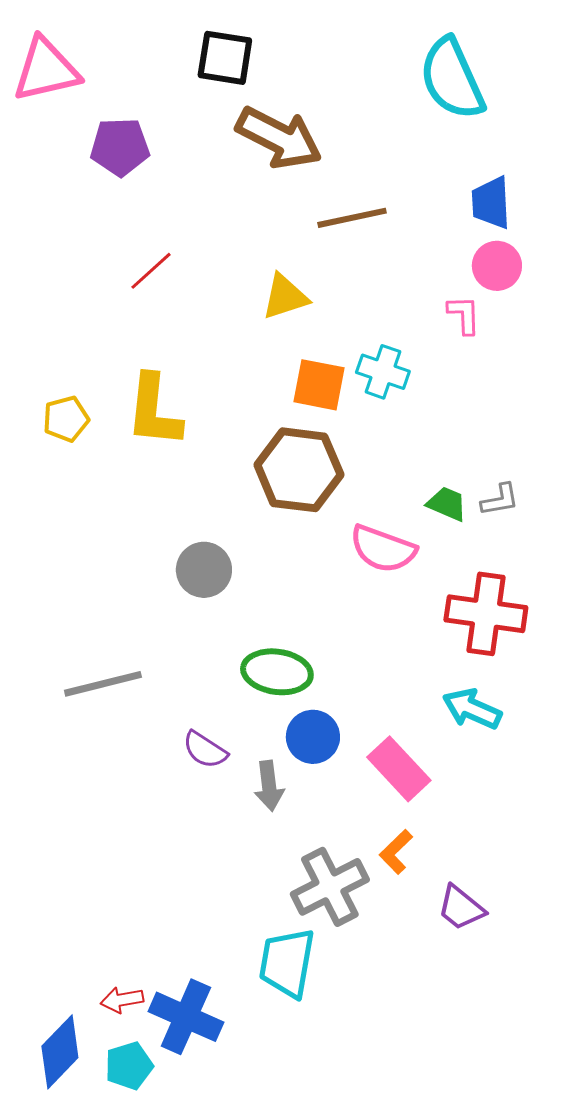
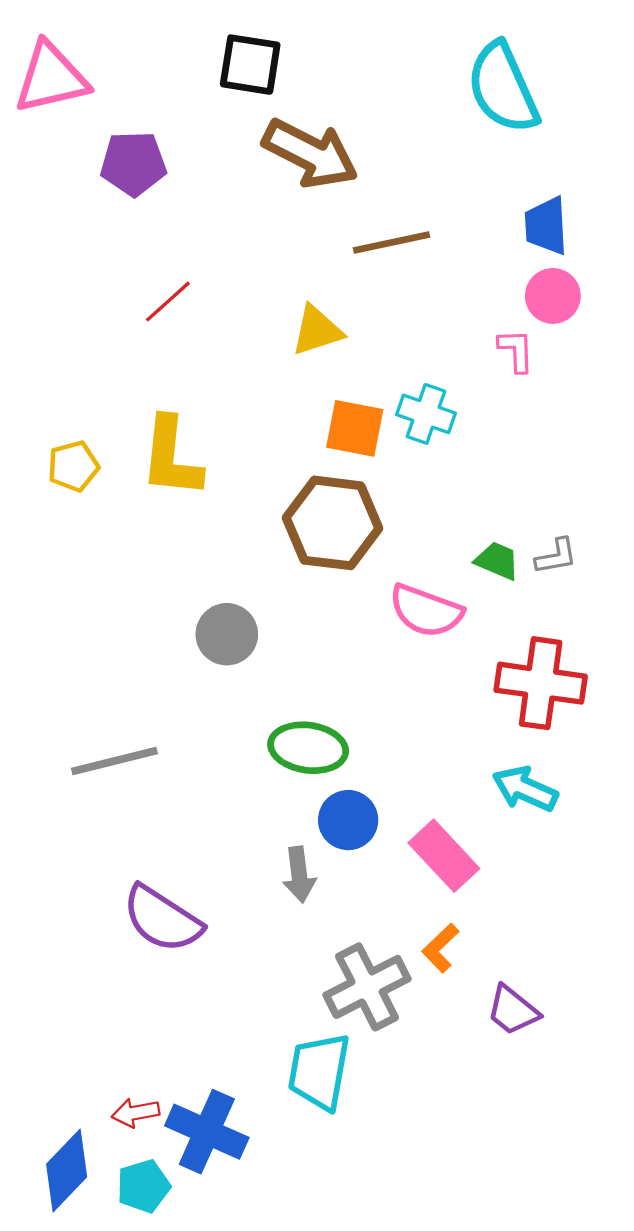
purple semicircle: (205, 750) -> (162, 919), moved, size x1.6

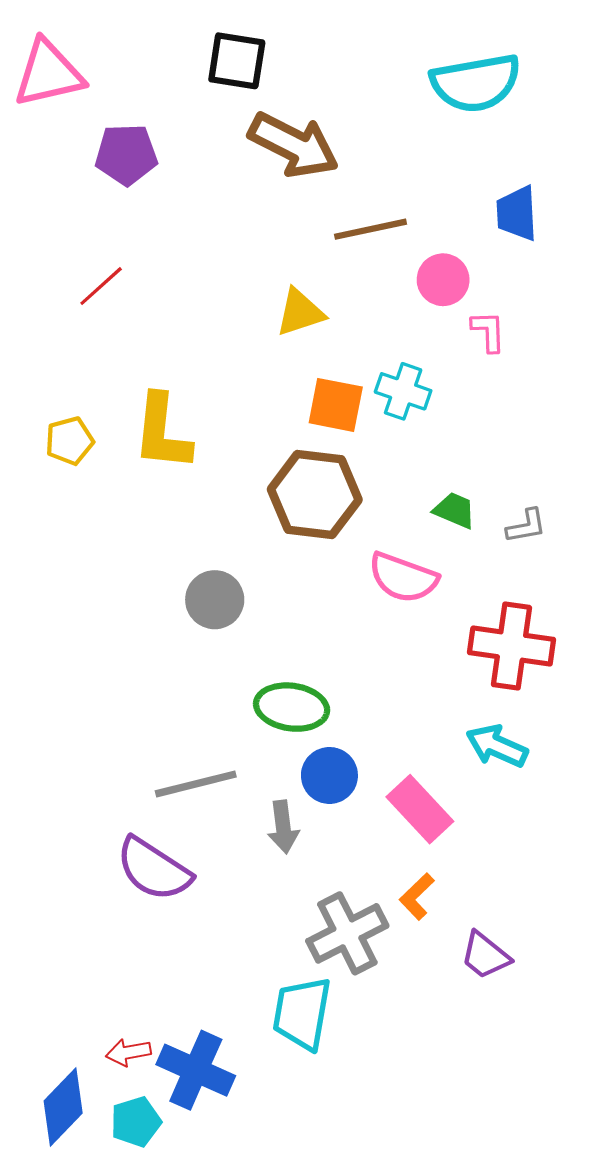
cyan semicircle: (503, 88) -> (476, 83), turned -76
pink circle: (553, 296) -> (443, 280), moved
red line: (168, 302) -> (101, 286), moved
green trapezoid: (497, 561) -> (455, 510), moved
gray line: (114, 761) -> (196, 784), moved

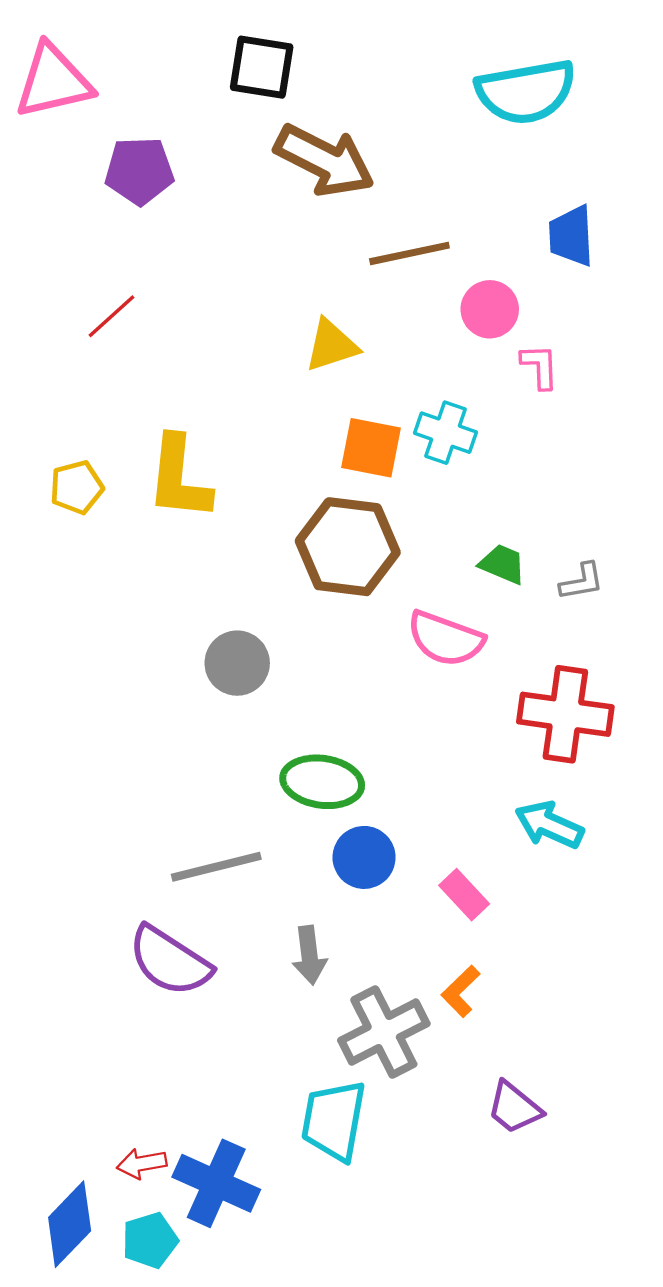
pink rectangle: (420, 809) -> (464, 895), size x0.7
gray arrow: (283, 827) -> (309, 955), moved
purple trapezoid: (485, 955) -> (514, 1108), moved

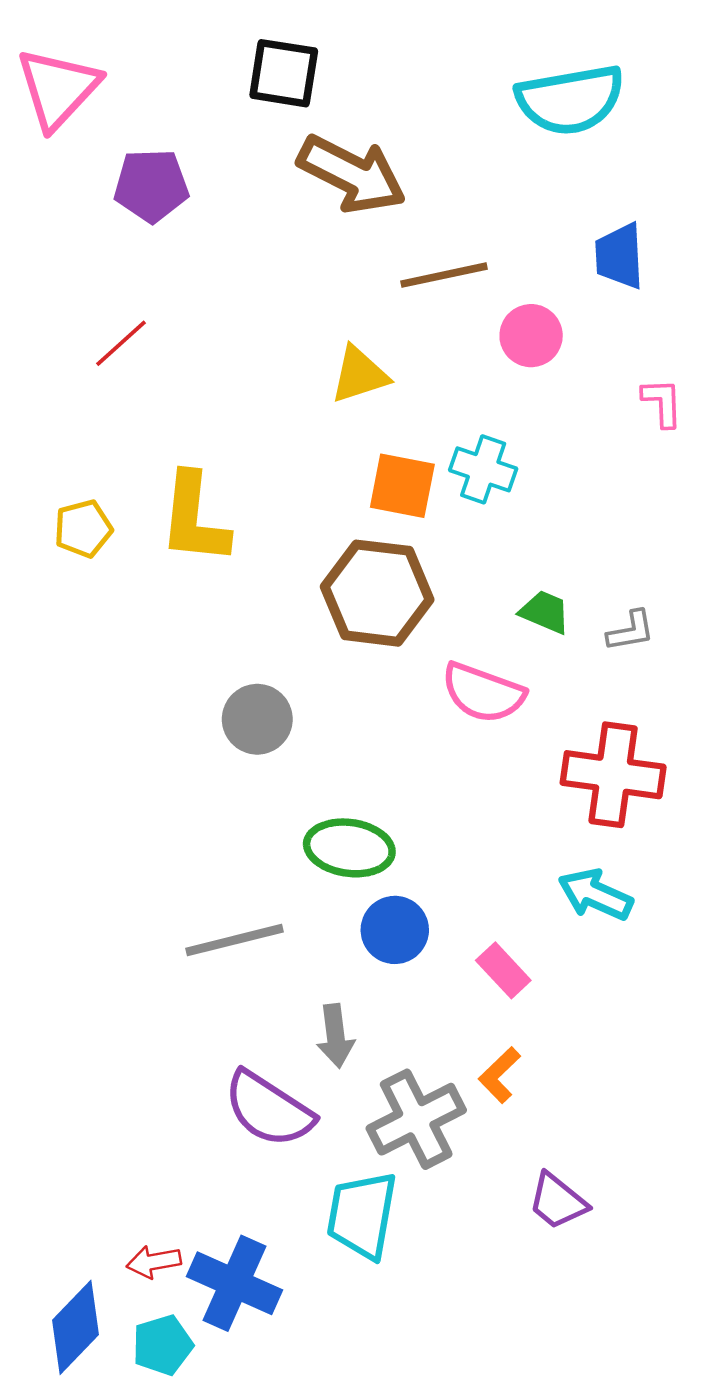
pink triangle: (53, 81) -> (58, 88), turned -34
pink L-shape: (540, 366) -> (662, 403), moved
purple semicircle: (170, 961) -> (269, 1109), moved

